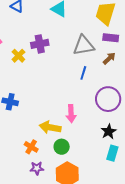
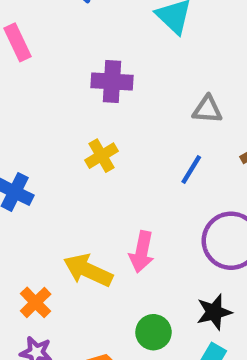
gray triangle: (84, 45) -> (207, 109), size x0.6
yellow cross: (18, 56) -> (102, 156), moved
green circle: (62, 147) -> (153, 332), moved

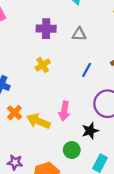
gray triangle: (207, 109) -> (79, 34), moved
orange cross: (36, 302) -> (14, 113), moved
black star: (214, 312) -> (90, 131), moved

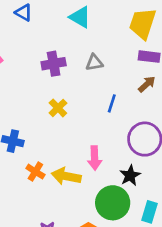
green circle: (72, 150) -> (113, 203), size x1.6

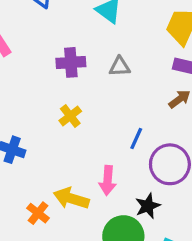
blue line: (112, 103) -> (136, 139), moved
orange cross: (35, 172) -> (38, 213), moved

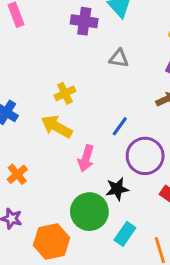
purple cross: (71, 62) -> (84, 21), moved
yellow arrow: (71, 198) -> (57, 127), moved

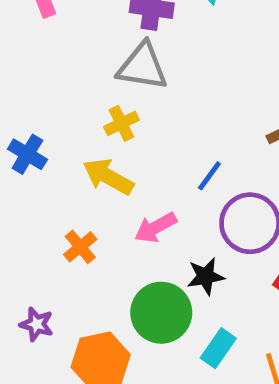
gray triangle: (119, 58) -> (142, 67), moved, size x1.6
pink arrow: (86, 158) -> (155, 227), turned 45
orange cross: (17, 174) -> (80, 247), moved

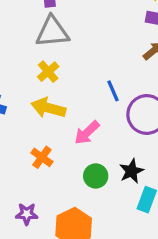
blue line: (209, 176) -> (113, 91), turned -45
black star: (206, 276) -> (131, 171), moved
green circle: (161, 313) -> (96, 176), moved, size x0.6

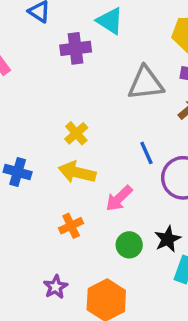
gray triangle: (52, 32) -> (146, 83), moved
orange cross: (42, 157) -> (71, 226), turned 30
purple star: (27, 214) -> (56, 287), turned -30

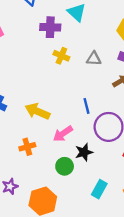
gray triangle: (146, 83) -> (94, 59), size x0.6
yellow cross: (76, 133) -> (61, 56), moved, turned -35
black star: (168, 239) -> (84, 152), moved

